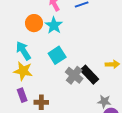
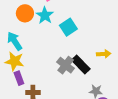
cyan square: (57, 55) -> (68, 27), moved
purple rectangle: (22, 95) -> (19, 78), moved

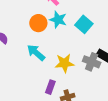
yellow star: (15, 61) -> (65, 63), moved
purple rectangle: (19, 78) -> (50, 87), turned 56

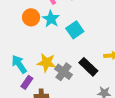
cyan arrow: (36, 53) -> (19, 64), moved
gray cross: (92, 62) -> (64, 72), moved

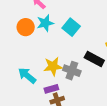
cyan star: (51, 19) -> (45, 23), turned -30
purple rectangle: (27, 82) -> (51, 89), moved, turned 56

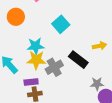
cyan star: (45, 23) -> (35, 46), moved
gray cross: (72, 71) -> (54, 67), turned 30

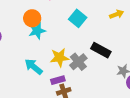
cyan star: (35, 46) -> (37, 31), moved
yellow arrow: (100, 46) -> (117, 14), moved

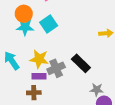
cyan square: (78, 18) -> (49, 24), moved
purple rectangle: (58, 80) -> (39, 76), moved

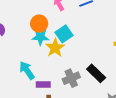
yellow star: (39, 59) -> (55, 48), moved, turned 30
purple rectangle: (39, 76) -> (43, 85), moved

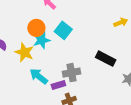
yellow star: (55, 48) -> (24, 52), moved
gray cross: (71, 78) -> (72, 73), moved, turned 30

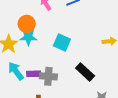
cyan square: (63, 30) -> (62, 43), moved, turned -30
purple rectangle: (58, 85) -> (34, 74), moved

